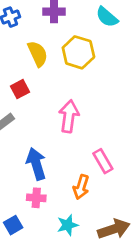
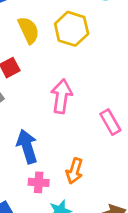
pink rectangle: (103, 161) -> (110, 122), moved
pink cross: (36, 198) -> (39, 182), moved

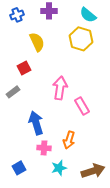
yellow hexagon: (72, 29) -> (81, 39), moved
pink rectangle: (110, 122) -> (82, 106), moved

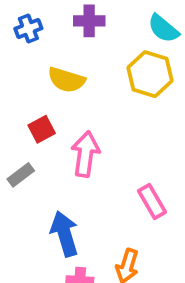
yellow semicircle: (37, 42) -> (66, 80), turned 132
pink arrow: (60, 88) -> (85, 154), moved

